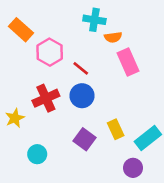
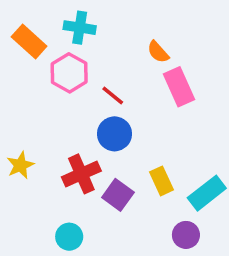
cyan cross: (94, 20) -> (80, 28), moved
orange semicircle: (113, 37) -> (158, 52), turned 56
red cross: (46, 98) -> (81, 174), moved
cyan circle: (37, 154) -> (69, 237), moved

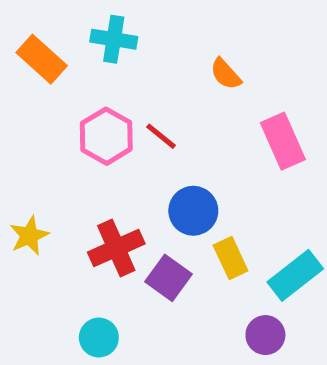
pink hexagon: (69, 73) -> (106, 136), moved
pink rectangle: (179, 87) -> (283, 141), moved
blue circle: (114, 134) -> (193, 211), moved

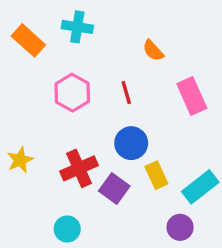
red line: (161, 136) -> (126, 93), moved, turned 35

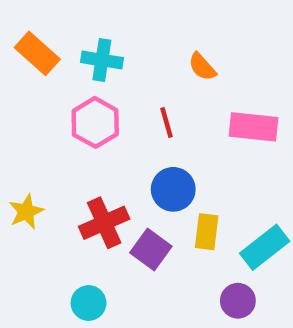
cyan cross: (77, 27) -> (102, 60), moved
pink rectangle: (192, 96) -> (253, 127), turned -60
yellow rectangle: (156, 175) -> (207, 232), turned 32

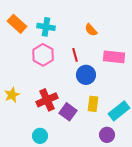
blue circle: (173, 189) -> (86, 75), moved

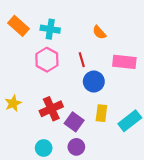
purple circle: (107, 135) -> (76, 147), moved

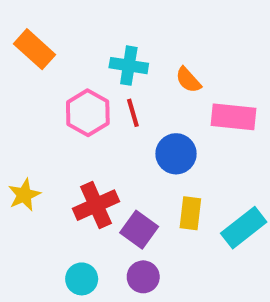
cyan cross: (50, 29) -> (129, 66), moved
orange semicircle: (99, 32) -> (188, 80), moved
red line: (82, 60) -> (133, 113), moved

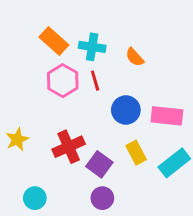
orange rectangle: (34, 49) -> (54, 41), moved
pink rectangle: (233, 117) -> (167, 116), moved
yellow rectangle: (190, 213) -> (136, 153), turned -35
cyan circle: (82, 279) -> (35, 198), moved

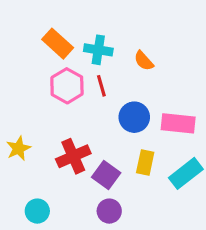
yellow rectangle: (136, 153) -> (145, 163), turned 40

